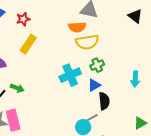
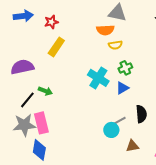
yellow semicircle: (87, 42) -> (115, 45), size x0.6
cyan cross: (70, 75) -> (98, 78), turned -35
black semicircle: (104, 101) -> (141, 114), moved

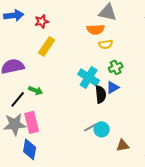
black semicircle: (141, 114) -> (101, 94), moved
gray line: (119, 121) -> (91, 127), moved

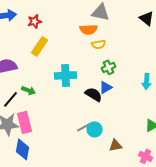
cyan cross: (89, 77) -> (66, 75), moved, turned -35
black semicircle: (101, 94) -> (94, 94), turned -54

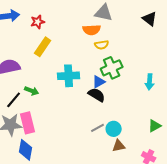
green cross: (109, 67) -> (112, 68), size x1.5
blue triangle: (106, 87) -> (99, 82), moved
gray line: (84, 127) -> (98, 128), moved
cyan circle: (95, 129) -> (114, 129), moved

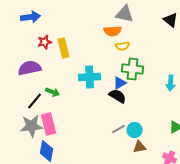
red star: (38, 22) -> (45, 42), moved
yellow rectangle: (43, 47) -> (64, 48), turned -48
green cross: (112, 68) -> (133, 69), turned 30

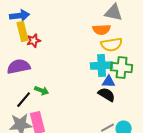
yellow semicircle: (123, 46) -> (112, 45), size x1.5
yellow rectangle: (64, 48) -> (23, 32), moved
cyan cross: (90, 77) -> (102, 66), moved
blue triangle: (120, 83) -> (109, 82), turned 32

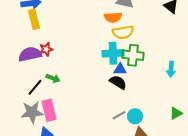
red star: (34, 41) -> (46, 49), moved

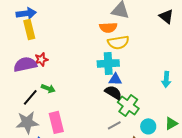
green cross: (133, 55) -> (128, 105), moved, turned 30
pink rectangle: (49, 110) -> (56, 122), moved
cyan circle: (135, 116) -> (148, 126), moved

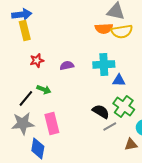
yellow semicircle: (118, 42) -> (122, 31), moved
purple semicircle: (25, 64) -> (67, 65), moved, size x0.6
blue triangle: (115, 79) -> (119, 80), moved
black semicircle: (113, 92) -> (101, 111), moved

